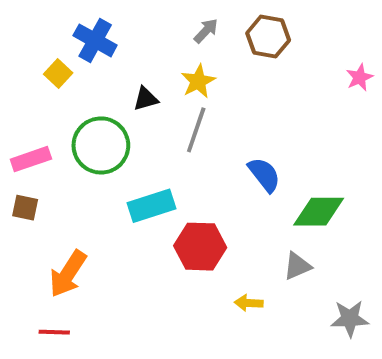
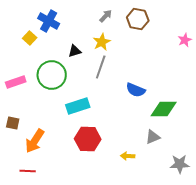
blue semicircle: (264, 175) -> (136, 90), turned 150
brown square: (25, 208) -> (13, 123), moved
red hexagon: (200, 247) -> (88, 139), moved

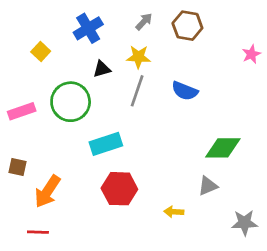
blue cross: (49, 21) -> (88, 28), moved, turned 30
yellow star: (102, 42) -> (138, 57), turned 30
blue semicircle: (136, 90) -> (185, 91), moved

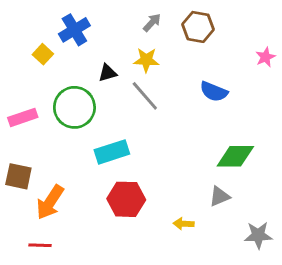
blue cross: (88, 28) -> (74, 30), moved
gray line: (137, 91) -> (145, 96), turned -60
blue semicircle: (185, 91) -> (214, 92), moved
brown square: (18, 167) -> (18, 176), size x1.4

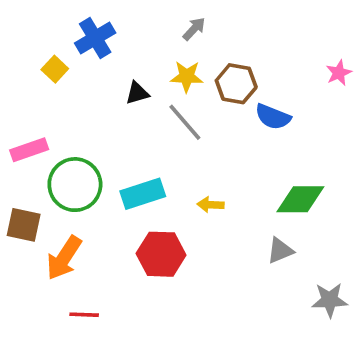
brown hexagon: (198, 27) -> (236, 84), moved
green circle: (74, 107) -> (75, 185), moved
yellow arrow: (184, 224) -> (211, 205), moved
red line: (40, 245) -> (84, 315), moved

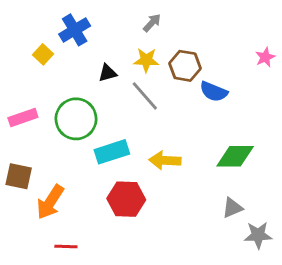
green circle: (75, 185) -> (76, 119), moved
yellow arrow: (211, 205) -> (165, 160), size x1.5
gray triangle: (280, 251) -> (232, 208), moved

